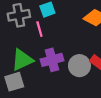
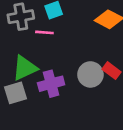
pink line: (39, 29) -> (44, 32), turned -70
purple cross: (52, 60) -> (51, 84), moved

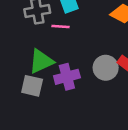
gray square: (16, 93) -> (32, 86), turned 30

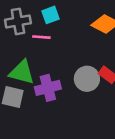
green triangle: (41, 61) -> (22, 72), turned 40

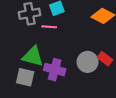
purple cross: (48, 88) -> (55, 70), turned 30

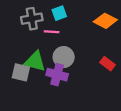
gray circle: (88, 62) -> (64, 57), moved
gray square: (25, 77) -> (21, 72), moved

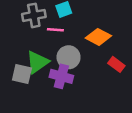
orange diamond: (105, 21) -> (98, 37), moved
green triangle: (35, 61) -> (37, 62), turned -50

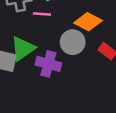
gray circle: (69, 57) -> (73, 42), moved

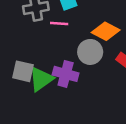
green triangle: (23, 49) -> (41, 79), moved

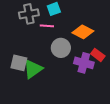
gray circle: (90, 52) -> (61, 48), moved
purple cross: (66, 74) -> (84, 63), moved

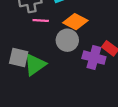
pink line: (47, 26) -> (41, 21), moved
orange diamond: (83, 32) -> (75, 22), moved

